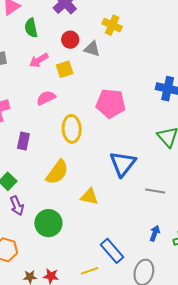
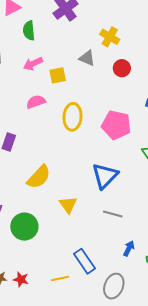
red circle: (70, 40) -> (122, 68), moved
pink pentagon: (111, 103) -> (116, 125), moved
yellow ellipse: (72, 129) -> (72, 117), moved
gray line: (155, 191) -> (113, 214), moved
yellow triangle: (89, 197) -> (68, 205), turned 36

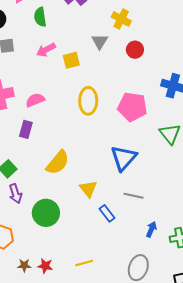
gray triangle: (87, 58) -> (100, 41), turned 42
pink semicircle: (36, 102) -> (35, 100), moved
blue rectangle: (84, 261) -> (107, 213), moved, size x0.7

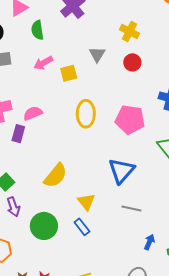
yellow cross: (121, 19) -> (130, 31), moved
purple rectangle: (26, 129) -> (18, 134), moved
blue rectangle: (107, 213) -> (82, 227), moved

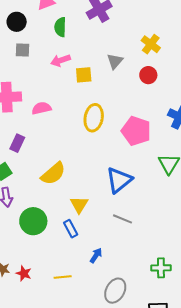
purple rectangle: (18, 134) -> (17, 143), moved
blue arrow: (149, 242) -> (96, 255), moved

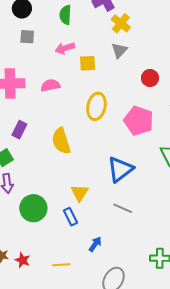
yellow cross: (151, 44) -> (121, 23), moved
red circle: (148, 75) -> (150, 78), moved
pink semicircle: (41, 108) -> (50, 85), moved
yellow semicircle: (53, 174) -> (61, 141), moved, turned 112

